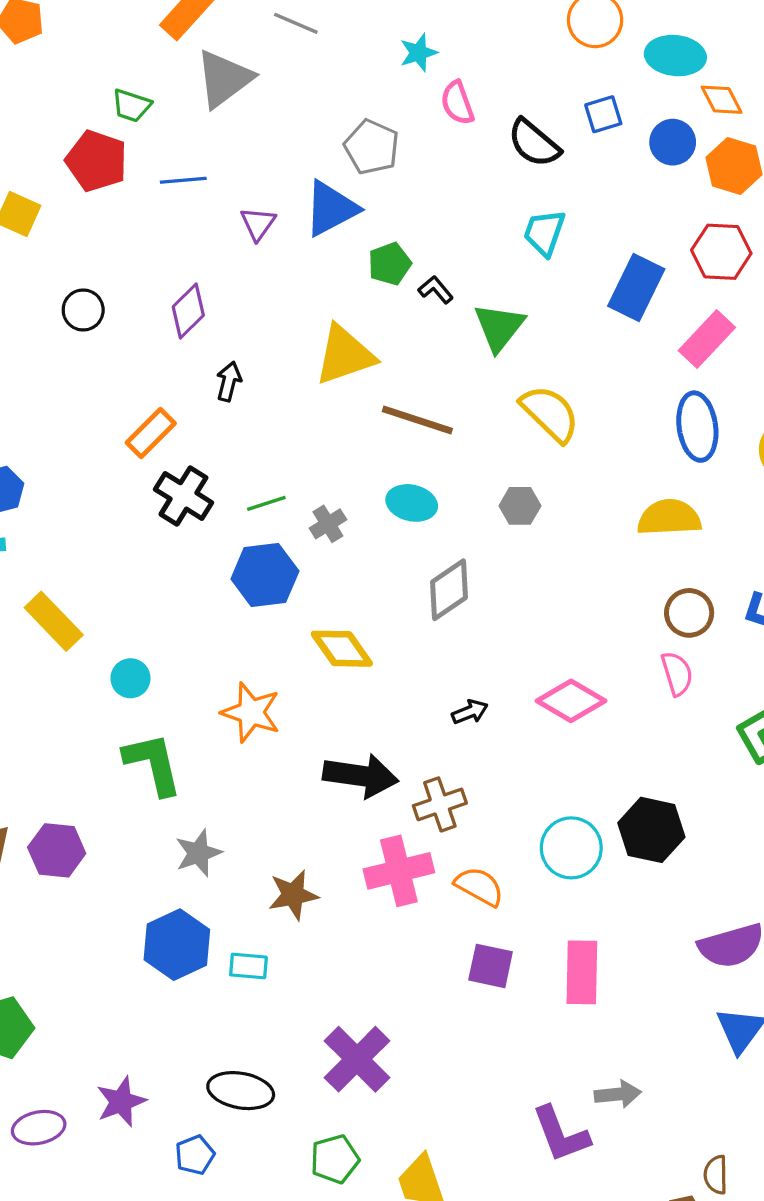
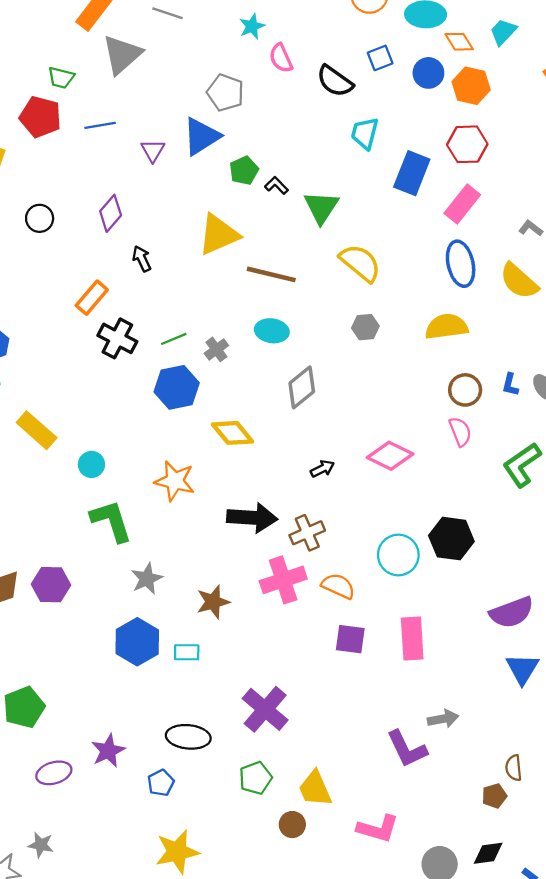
cyan trapezoid: (544, 233) -> (365, 133), moved
black arrow: (229, 381) -> (142, 259), turned -35
gray hexagon: (520, 506) -> (365, 327), moved

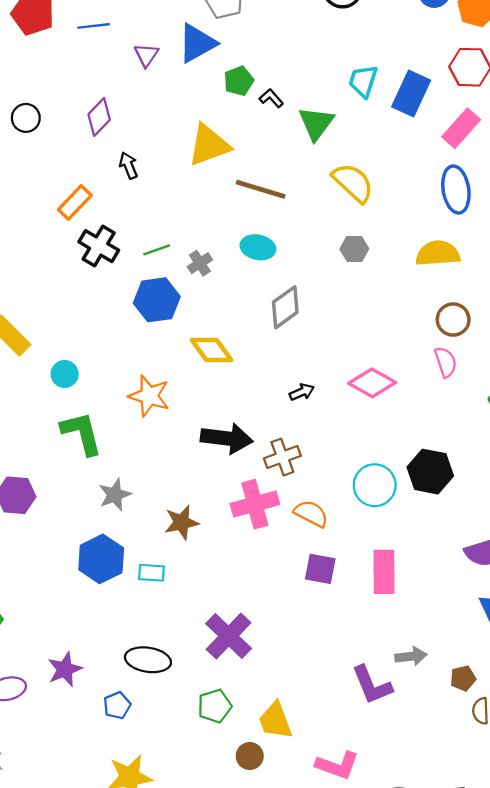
cyan trapezoid: (365, 133) -> (363, 81), moved
brown pentagon: (494, 796) -> (463, 678), moved

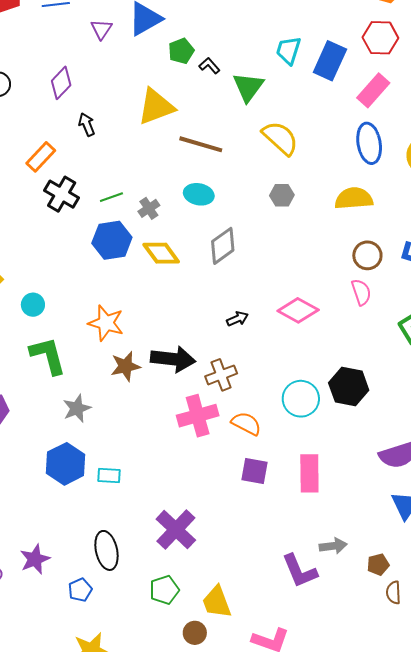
yellow diamond: (212, 350) -> (161, 253), moved
brown star: (182, 522) -> (125, 366), moved
black ellipse: (148, 660) -> (106, 550), turned 69

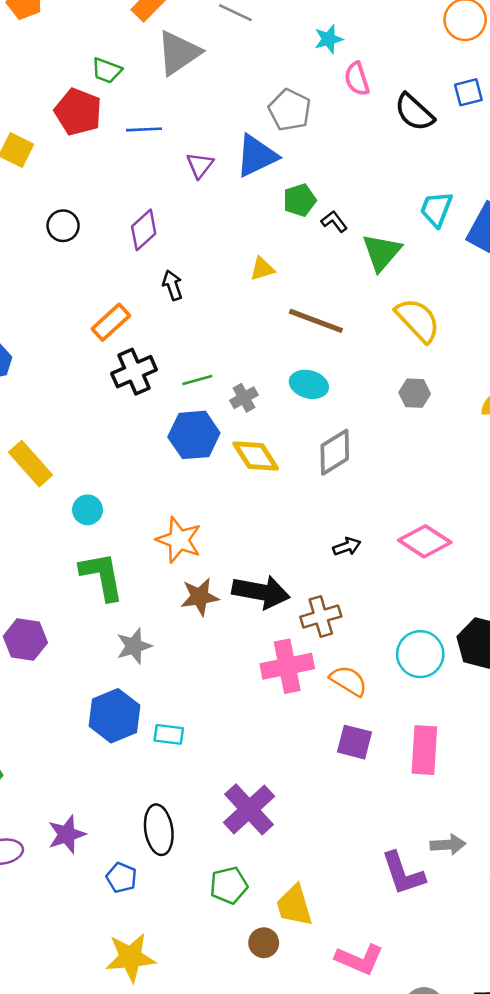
yellow triangle: (156, 107) -> (262, 269), size x0.5
black cross: (62, 194) -> (134, 372), turned 32
blue pentagon: (80, 590) -> (122, 878), turned -30

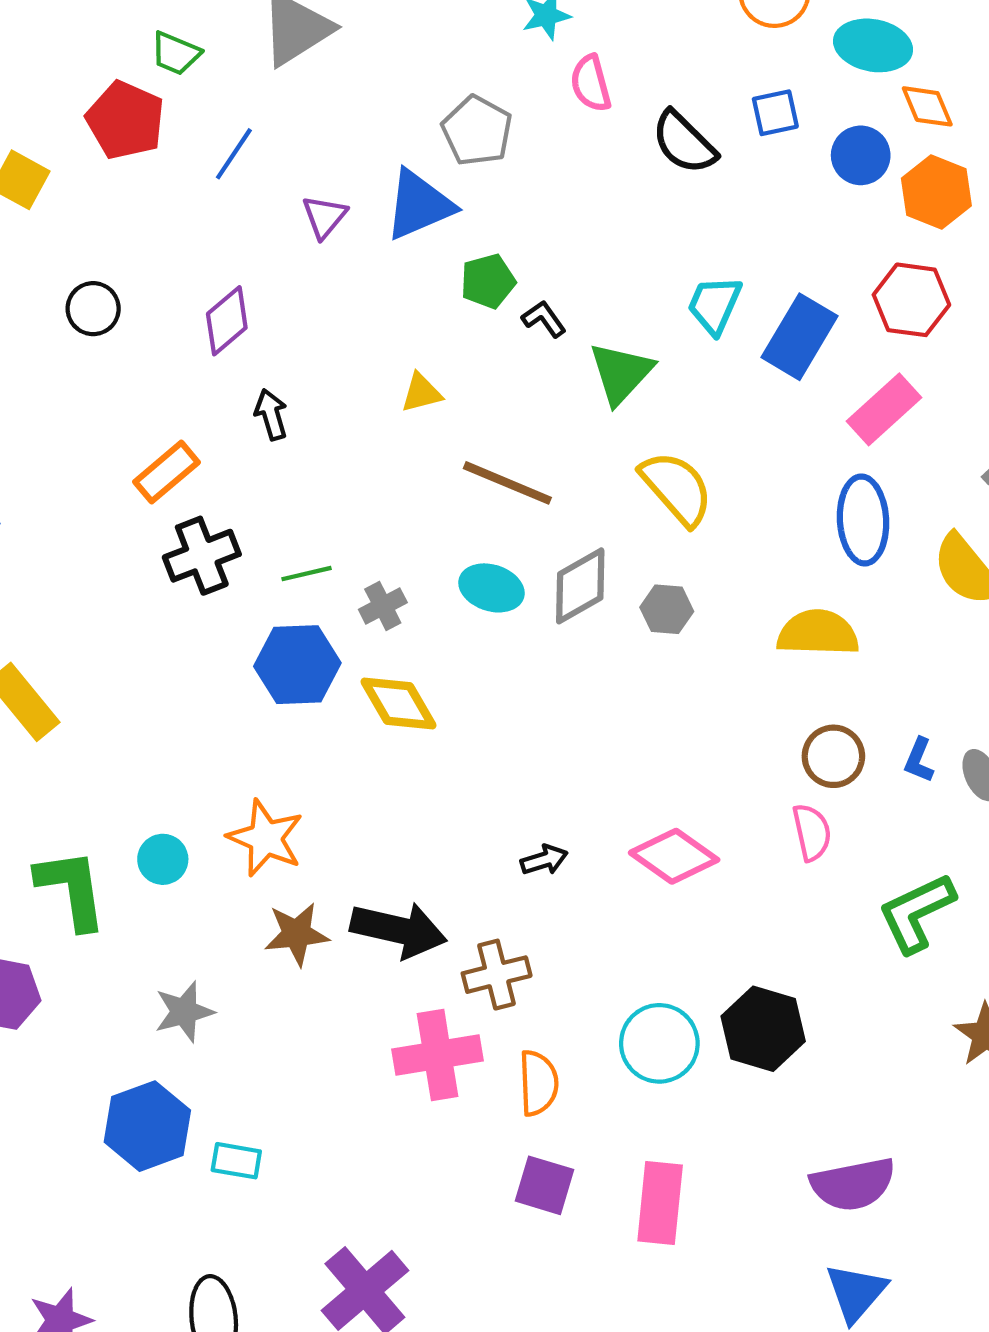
blue line: (144, 129) -> (234, 154), turned -56
gray diamond: (335, 452) -> (580, 586), moved
cyan circle: (87, 510) -> (163, 859), moved
green L-shape: (102, 576) -> (72, 889), moved
orange semicircle: (348, 681) -> (538, 1083), turned 54

